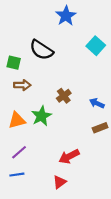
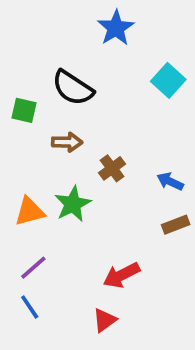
brown arrow: (22, 85) -> (67, 142), moved
blue line: (17, 175) -> (30, 307), turned 64

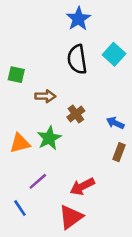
black semicircle: (73, 88) -> (77, 59), moved, turned 48
brown rectangle: (176, 225) -> (119, 152), turned -48
purple line: (33, 268) -> (38, 181), moved
red triangle: (105, 320) -> (71, 217), size x1.5

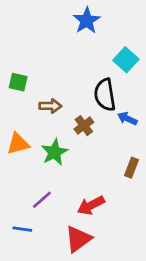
black semicircle: (77, 59) -> (105, 95), moved
blue arrow: (115, 123) -> (127, 119), moved
orange triangle: (20, 143) -> (18, 144), moved
blue line: (20, 208) -> (22, 229), turned -48

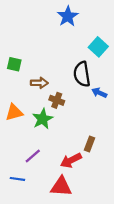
brown cross: (84, 126) -> (57, 100), moved, turned -32
brown rectangle: (131, 168) -> (89, 144), moved
red triangle: (78, 239) -> (61, 187), turned 40

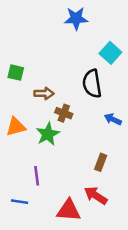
blue star: (68, 16) -> (76, 18), turned 30
blue arrow: (99, 93) -> (113, 119), moved
purple line: (33, 156) -> (37, 176), turned -56
red arrow: (71, 160) -> (96, 196), moved, turned 60

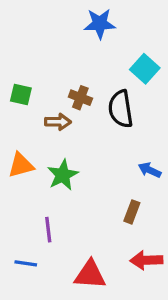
brown cross: (64, 113) -> (80, 98), moved
blue arrow: (113, 119) -> (150, 170), moved
red arrow: (96, 196) -> (146, 260), moved, turned -35

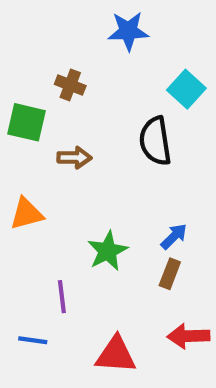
green square: (21, 94) -> (27, 122), size x1.4
brown cross: (80, 98) -> (70, 85), moved
blue arrow: (150, 170) -> (174, 236), moved, turned 110
green star: (63, 175) -> (108, 251), moved

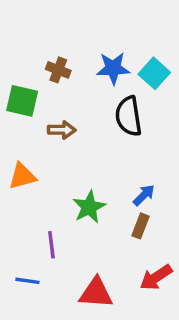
blue star: (128, 31) -> (113, 68), moved
red arrow: (188, 336) -> (156, 277), turned -32

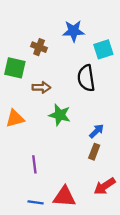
blue star: (113, 68) -> (74, 31), moved
cyan square: (154, 73) -> (103, 49), turned 30
green star: (89, 207) -> (60, 115), moved, turned -30
blue line: (27, 281) -> (36, 202), moved

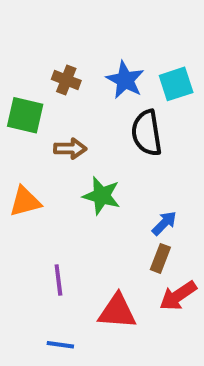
blue star: (74, 31) -> (125, 80), moved, turned 30
red arrow: (105, 186) -> (178, 296), moved
red triangle: (64, 197) -> (117, 311), moved

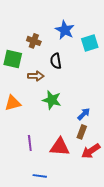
blue star: (125, 80) -> (65, 30), moved
black semicircle: (147, 133) -> (56, 61), moved, size x0.7
red triangle: (117, 311) -> (60, 147), moved
blue line: (60, 345) -> (40, 176), moved

